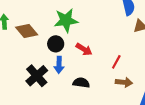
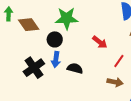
red arrow: (84, 49) -> (100, 42), moved
red line: (116, 62) -> (119, 61), moved
black semicircle: (81, 83) -> (75, 68), moved

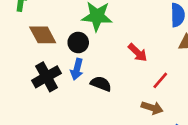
brown diamond: (29, 25) -> (43, 35), moved

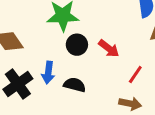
black circle: (78, 43) -> (77, 45), moved

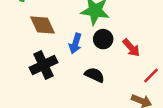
blue arrow: (48, 73) -> (75, 43), moved

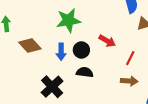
black circle: (103, 39) -> (81, 50), moved
black cross: (43, 65) -> (52, 87), moved

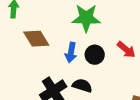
black semicircle: (85, 72) -> (82, 86), moved

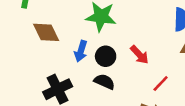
black semicircle: (82, 86) -> (104, 82), moved

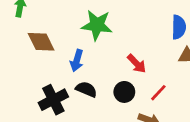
black circle: (106, 56) -> (124, 92), moved
black semicircle: (104, 82) -> (86, 89), moved

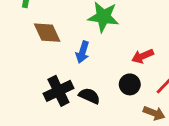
red arrow: (137, 64) -> (143, 56), turned 110
black semicircle: (86, 89) -> (89, 96), moved

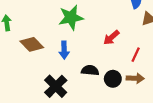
black circle: (130, 84) -> (113, 79), moved
black semicircle: (89, 96) -> (90, 70), moved

